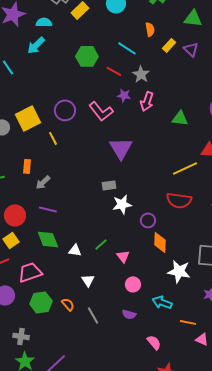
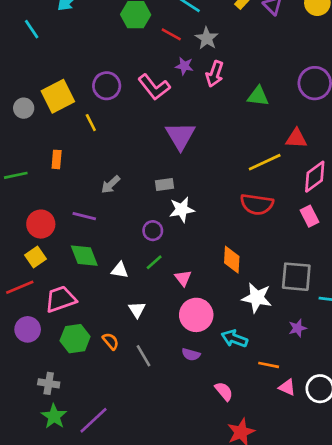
gray arrow: (43, 182) -> (111, 185), moved
purple circle: (148, 220) -> (153, 231), moved
pink circle: (133, 284) -> (196, 315), size x1.6

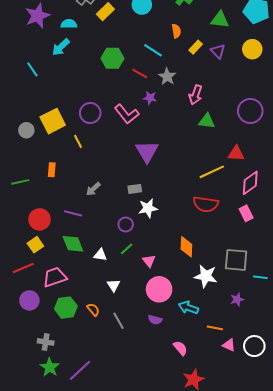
pink arrow: (215, 74) -> (196, 95), moved

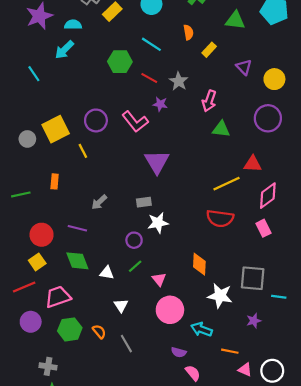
yellow circle: (252, 49) -> (274, 79), moved
cyan line: (153, 50) -> (151, 44), moved
purple triangle: (218, 51) -> (244, 67), moved
purple semicircle: (155, 320) -> (179, 352), moved

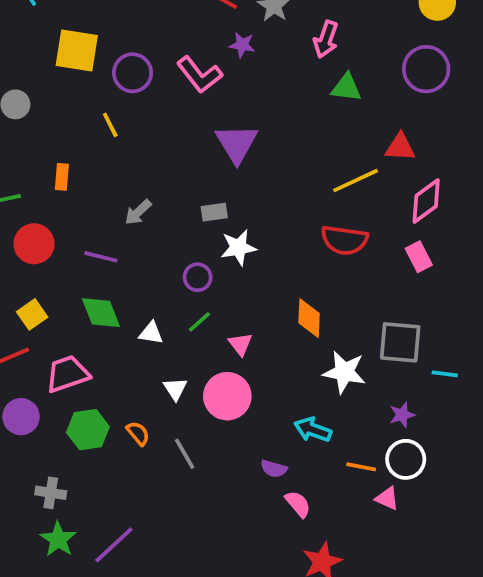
yellow square: (56, 129) -> (77, 50), moved, turned 36
red circle: (42, 235) -> (34, 244), moved
pink circle: (170, 310) -> (227, 396), moved
white circle: (272, 371) -> (406, 459), moved

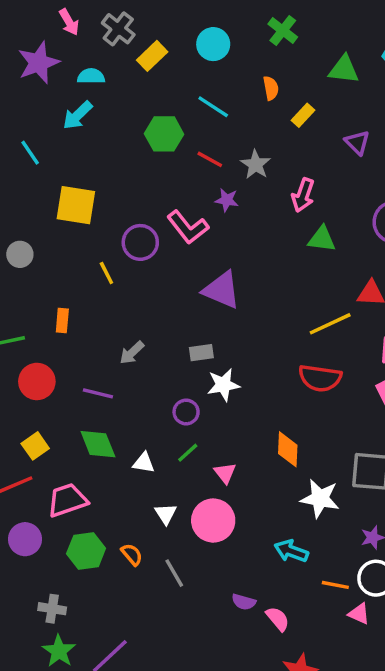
purple circle: (133, 73) -> (140, 242), moved
purple triangle: (237, 143) -> (222, 290), turned -36
purple semicircle: (274, 469) -> (244, 602), moved

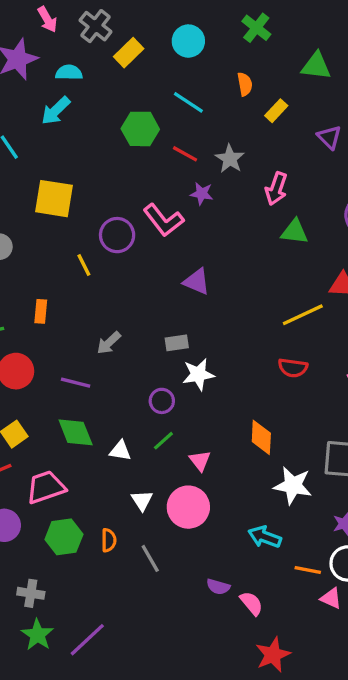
purple triangle: (222, 290) -> (197, 282), size x0.7
red semicircle: (320, 378) -> (293, 368), size x0.7
orange semicircle: (132, 554) -> (109, 540), turned 40

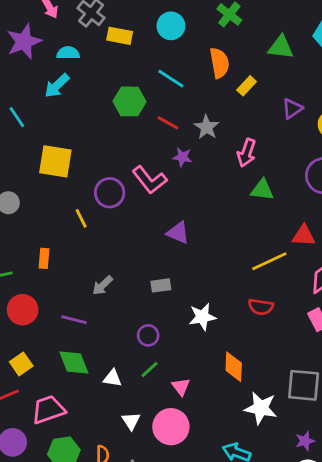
yellow rectangle: (129, 53) -> (120, 36), turned 55
orange semicircle: (245, 84) -> (219, 63), size x1.5
purple triangle: (329, 137) -> (292, 109), turned 40
white star: (198, 374) -> (202, 317), moved

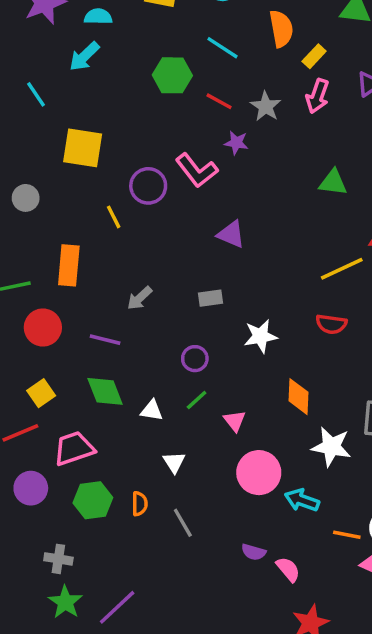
pink arrow: (247, 153) -> (317, 96), moved
orange rectangle: (44, 258) -> (69, 265), size x1.6
pink circle: (171, 427) -> (259, 473), moved

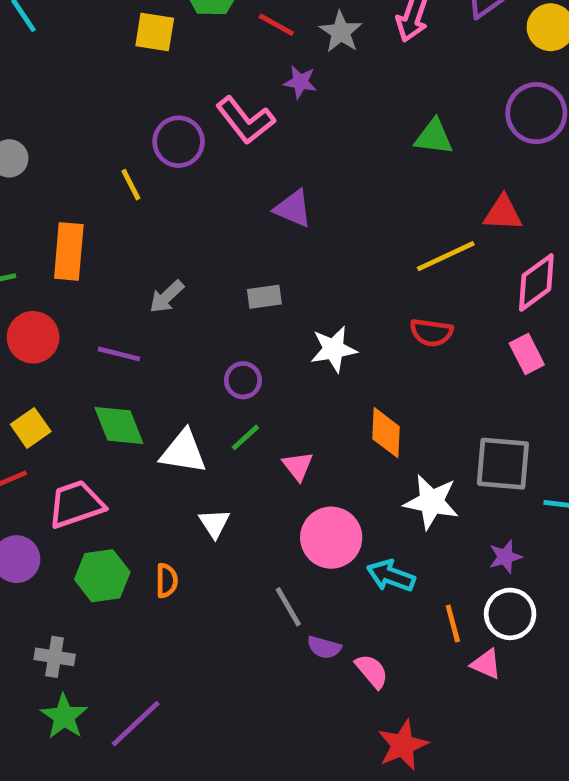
yellow square: (83, 148) -> (155, 32), moved, size x0.7
white triangle: (152, 410) -> (183, 452), size x1.5
gray line: (183, 523) -> (288, 607), moved
orange line: (347, 535) -> (453, 623), turned 64

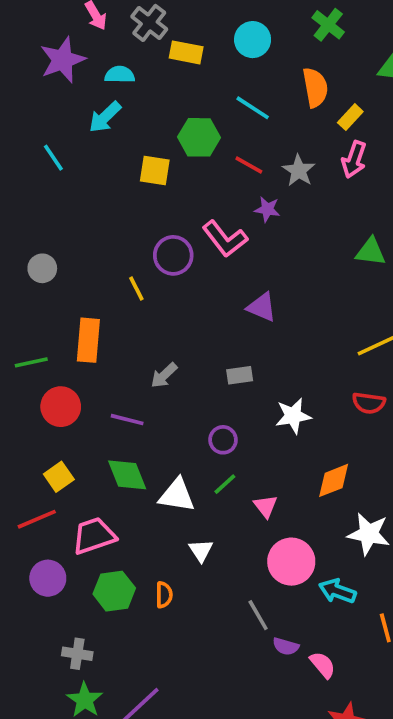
orange diamond: (386, 433) -> (334, 480), turned 66

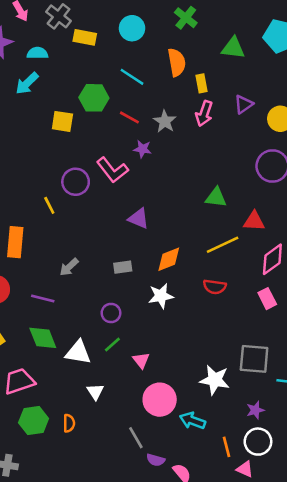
yellow rectangle: (350, 117) -> (202, 83), turned -54
green triangle: (371, 252) -> (216, 197), moved
orange diamond: (334, 480) -> (169, 259), moved

